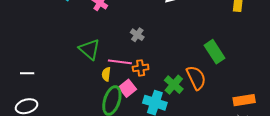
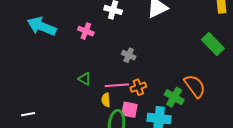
green triangle: (89, 49) -> (85, 79), size x0.6
green rectangle: (215, 52) -> (213, 44), moved
pink square: (128, 88) -> (129, 110), turned -30

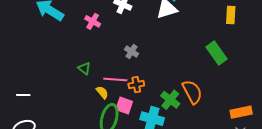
yellow semicircle: (106, 100) -> (102, 92), turned 136

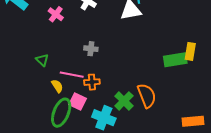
yellow rectangle: (231, 15) -> (190, 51), moved
gray cross: (131, 52) -> (91, 49), turned -32
green rectangle: (216, 53) -> (175, 60), turned -70

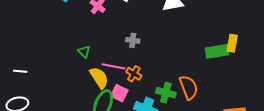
orange cross: (92, 82) -> (134, 74), turned 35
yellow semicircle: (57, 86) -> (99, 78), size x1.6
green cross: (124, 101) -> (166, 93), turned -30

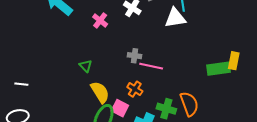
pink line: (114, 66) -> (151, 66), moved

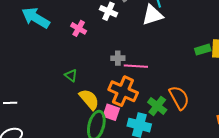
green rectangle: (219, 69) -> (203, 50), moved, size x0.7
orange cross: (135, 89) -> (123, 91), size x1.8
green cross: (166, 109) -> (157, 106), turned 30

